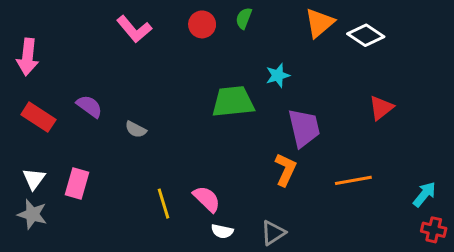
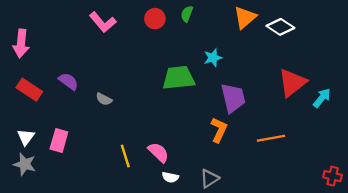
red triangle: (381, 108) -> (292, 83), size x1.5
cyan arrow: (424, 194) -> (322, 98), moved

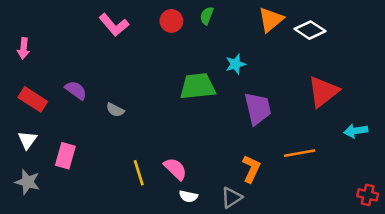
pink arrow: (21, 43) -> (24, 48), size x0.7
cyan arrow: (322, 98) -> (356, 131), moved, turned -138
orange L-shape: (219, 130) -> (251, 169), moved
white triangle: (26, 137) -> (27, 140), moved

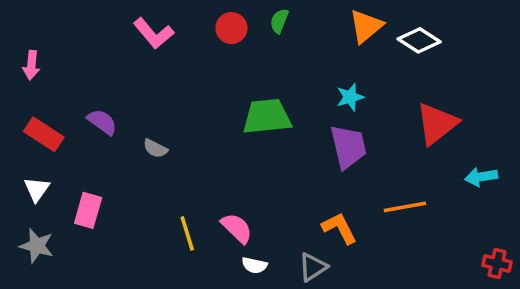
cyan star: (236, 64) -> (350, 97), moved
orange L-shape: (251, 169) -> (339, 228), turned -52

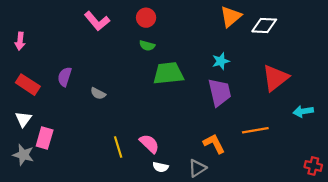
green semicircle: (279, 21) -> (147, 46), moved, turned -96
white diamond: (419, 40) -> (264, 25), turned -30
purple semicircle: (102, 122) -> (65, 77), turned -108
pink rectangle: (88, 210) -> (45, 138), moved

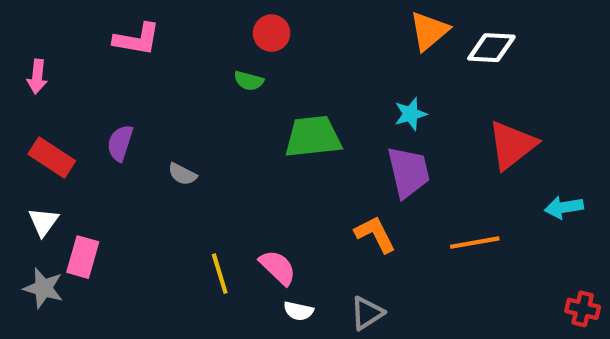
pink L-shape: (97, 21) -> (137, 39), moved, turned -40
green semicircle: (147, 46) -> (249, 81), moved
orange L-shape: (214, 144) -> (375, 234), moved

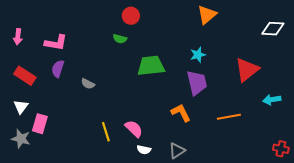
pink L-shape: (137, 39) -> (56, 43), moved
white diamond: (491, 48) -> (273, 29), moved

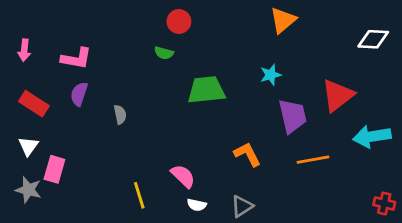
purple trapezoid: (197, 83) -> (293, 116), moved
gray semicircle: (88, 84) -> (120, 115), turned -128
cyan arrow: (272, 100) -> (372, 136), size x1.5
yellow line: (106, 132) -> (139, 195), moved

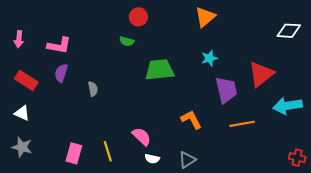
orange triangle: (283, 20) -> (205, 17), moved
white triangle: (28, 146) -> (22, 113), turned -42
pink rectangle: (54, 169) -> (74, 153), moved

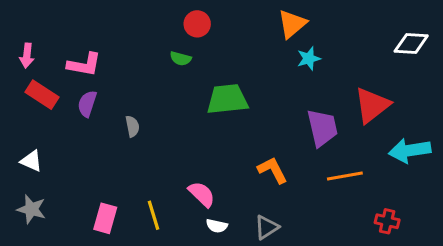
cyan star: (209, 58) -> (309, 59), moved
red rectangle: (26, 80) -> (42, 95), moved
red cross: (297, 158) -> (387, 221), moved

